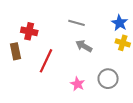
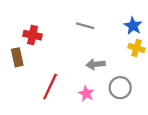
gray arrow: (84, 46) -> (96, 64), moved, turned -35
red line: (46, 61) -> (50, 87), moved

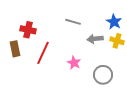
gray arrow: (96, 64) -> (95, 39), moved
red line: (50, 87) -> (43, 53), moved
pink star: (86, 94) -> (74, 63), moved

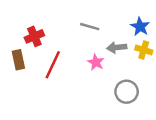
red cross: (28, 30) -> (34, 36), turned -35
pink star: (74, 63) -> (96, 62), moved

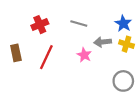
red cross: (34, 36) -> (40, 25), moved
gray circle: (127, 92) -> (123, 81), moved

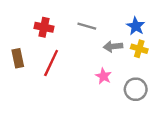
red cross: (40, 25) -> (44, 27), turned 35
pink star: (84, 55) -> (103, 76), moved

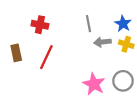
gray line: (87, 26) -> (88, 24), moved, turned 63
pink star: (103, 76) -> (94, 84), moved, size x1.5

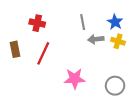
gray circle: (123, 81) -> (115, 86), moved
pink star: (94, 84) -> (75, 79), moved, turned -30

